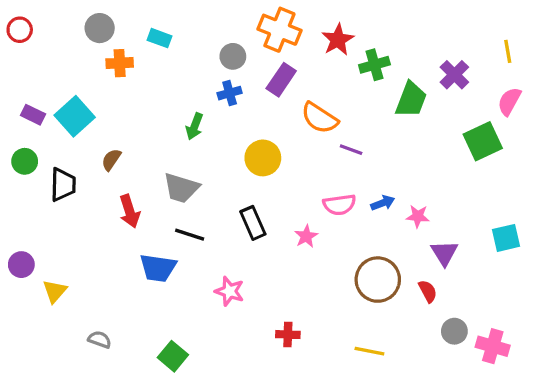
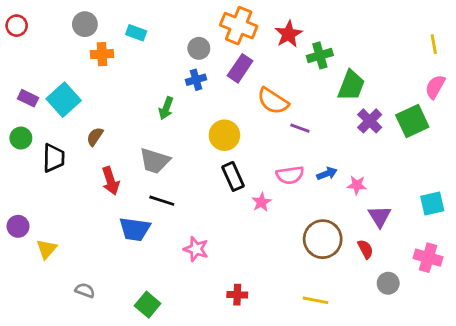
purple cross: (454, 75) -> (370, 121), moved
black rectangle: (253, 223) -> (233, 176), moved
red cross: (288, 335) -> (237, 295), moved
pink cross: (493, 346) -> (428, 258), moved

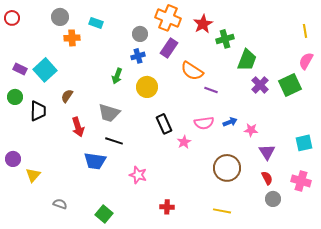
yellow circle: (224, 135) -> (147, 87), moved
red semicircle: (365, 249) -> (267, 178), moved

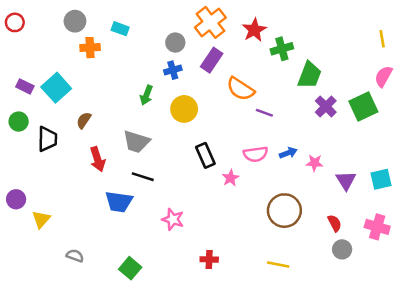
orange cross: (168, 18) -> (210, 22), turned 30
purple triangle: (267, 152) -> (346, 180), moved

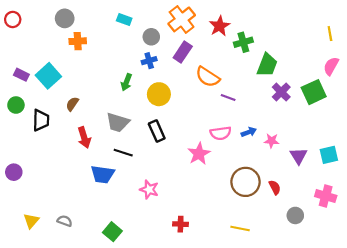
cyan rectangle: (120, 29) -> (124, 19), moved
black rectangle: (205, 155) -> (157, 131), moved
pink star: (230, 178) -> (199, 154), size x1.5
yellow triangle: (41, 219) -> (31, 221), moved
red semicircle: (335, 223) -> (275, 187), moved

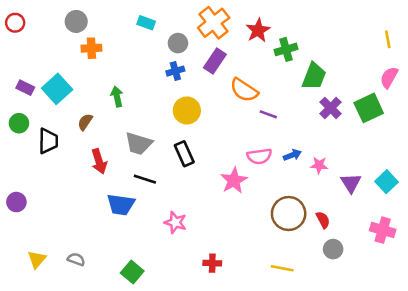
green arrow: (126, 82) -> (117, 96), moved, turned 147
cyan square: (329, 155) -> (387, 182), turned -30
gray circle: (295, 215) -> (333, 249), moved

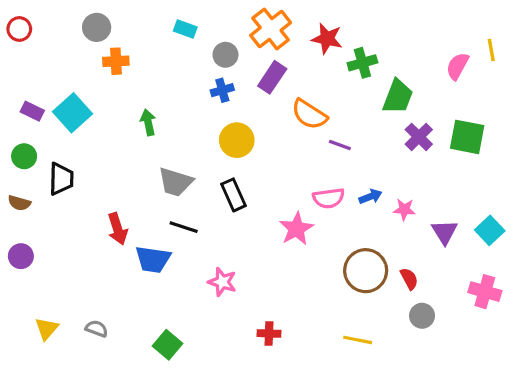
red star: (258, 30) -> (327, 39), turned -30
pink semicircle: (389, 77) -> (457, 66), moved
green square: (369, 108) -> (467, 137), turned 36
brown semicircle: (85, 122) -> (19, 203), moved, turned -108
red arrow: (99, 161) -> (118, 229), moved

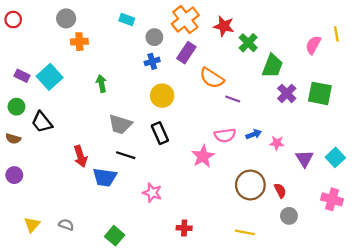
green cross: (362, 63) -> (248, 43), turned -30
black trapezoid: (61, 179) -> (42, 122), turned 140

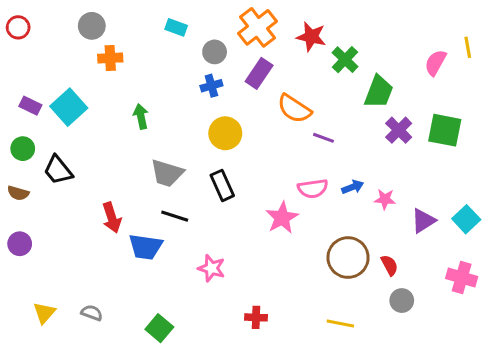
purple triangle: (304, 159) -> (423, 221), turned 30

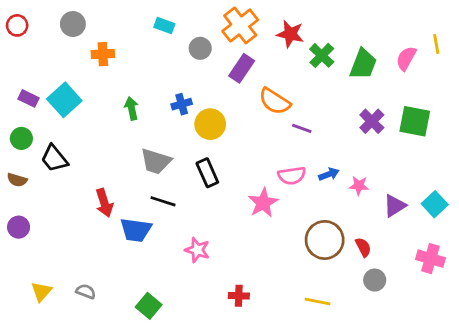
gray circle: (92, 26) -> (73, 24), moved
blue cross: (211, 86) -> (182, 104), moved
green trapezoid: (379, 92) -> (363, 64), moved

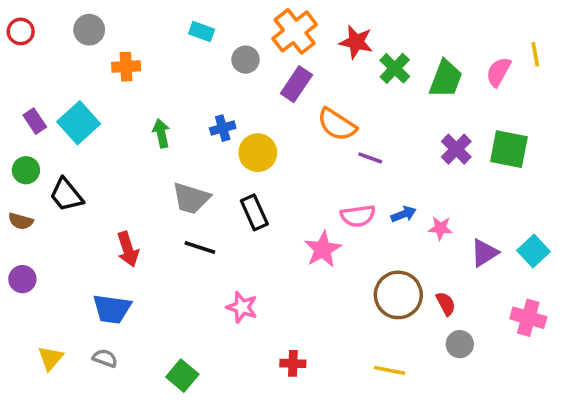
purple rectangle: (29, 98) -> (35, 121), turned 30
blue trapezoid: (136, 230) -> (112, 309), moved

